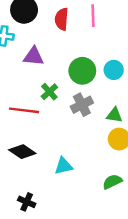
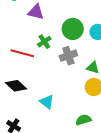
cyan triangle: (64, 166) -> (47, 102), turned 42

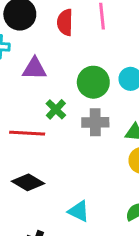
gray cross: (68, 56) -> (95, 122), turned 30
cyan triangle: (47, 102) -> (79, 211), moved

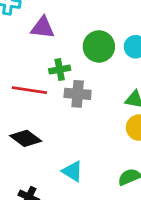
green cross: (56, 109) -> (60, 70), turned 30
gray cross: (95, 122) -> (78, 94), moved

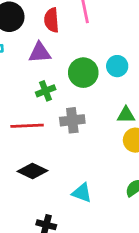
purple triangle: (43, 28) -> (40, 53), moved
green cross: (60, 70) -> (46, 91), moved

